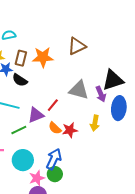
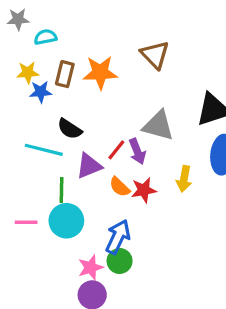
brown triangle: (77, 46) -> (155, 55), turned -48
black semicircle: (20, 80) -> (70, 129), moved
purple arrow: (101, 94) -> (137, 151), moved
green line: (19, 130) -> (62, 190), turned -63
cyan circle: (23, 160) -> (66, 221), moved

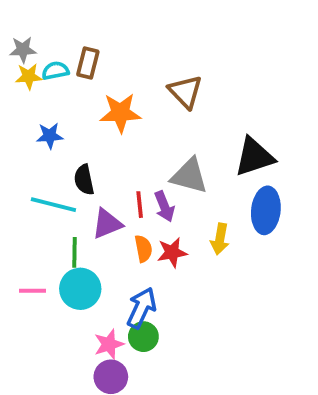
yellow star: (28, 72) -> (29, 76), moved
brown rectangle: (65, 74) -> (88, 63), moved
black semicircle: (70, 129) -> (84, 180), turned 45
red line: (116, 150) -> (140, 205), turned -45
orange semicircle: (120, 187) -> (143, 249), turned -145

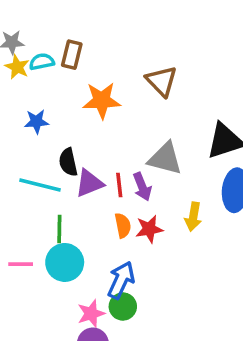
yellow star: (29, 76) -> (17, 67), turned 30
purple triangle: (107, 224) -> (89, 183), moved

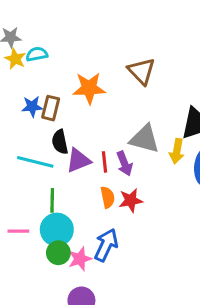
brown rectangle: (72, 55) -> (51, 108), moved
yellow arrow: (193, 217) -> (177, 151), moved
green circle: (123, 306) -> (58, 253), moved
pink star: (91, 314) -> (80, 259), moved

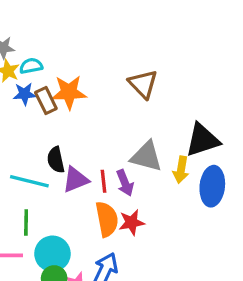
orange star: (89, 88) -> (69, 92), moved
blue star: (32, 107) -> (24, 94), moved
brown rectangle: (51, 108) -> (46, 100), moved, turned -40
orange semicircle: (108, 197) -> (107, 219), size x1.5
green line: (52, 200) -> (26, 222), moved

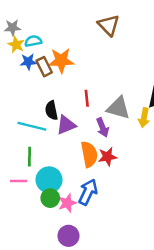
brown triangle: (143, 84) -> (109, 25), moved
red line: (104, 181) -> (87, 98), moved

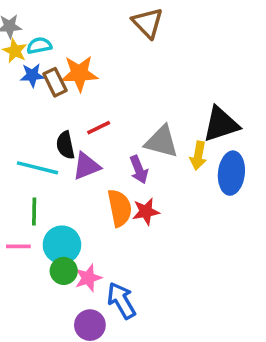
red line: (87, 98) -> (99, 128), moved, turned 70
blue arrow: (88, 192) -> (121, 301), moved, turned -55

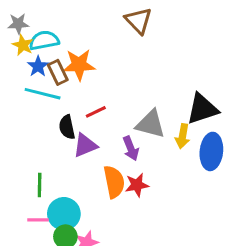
cyan semicircle: (39, 46) -> (44, 40), size x1.4
blue star: (32, 75) -> (38, 66), turned -30
cyan line: (38, 168) -> (43, 94), moved
pink line: (18, 246) -> (38, 220), moved

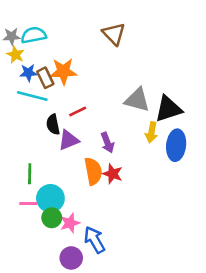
cyan semicircle: (44, 40) -> (34, 35), moved
blue star: (38, 66) -> (28, 73), turned 30
gray triangle: (151, 124) -> (137, 100), moved
red star: (137, 185) -> (113, 174), turned 30

